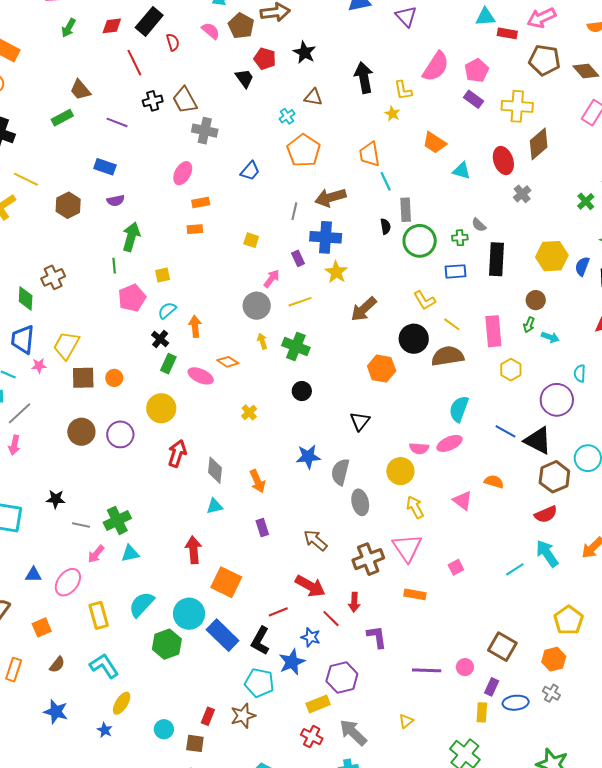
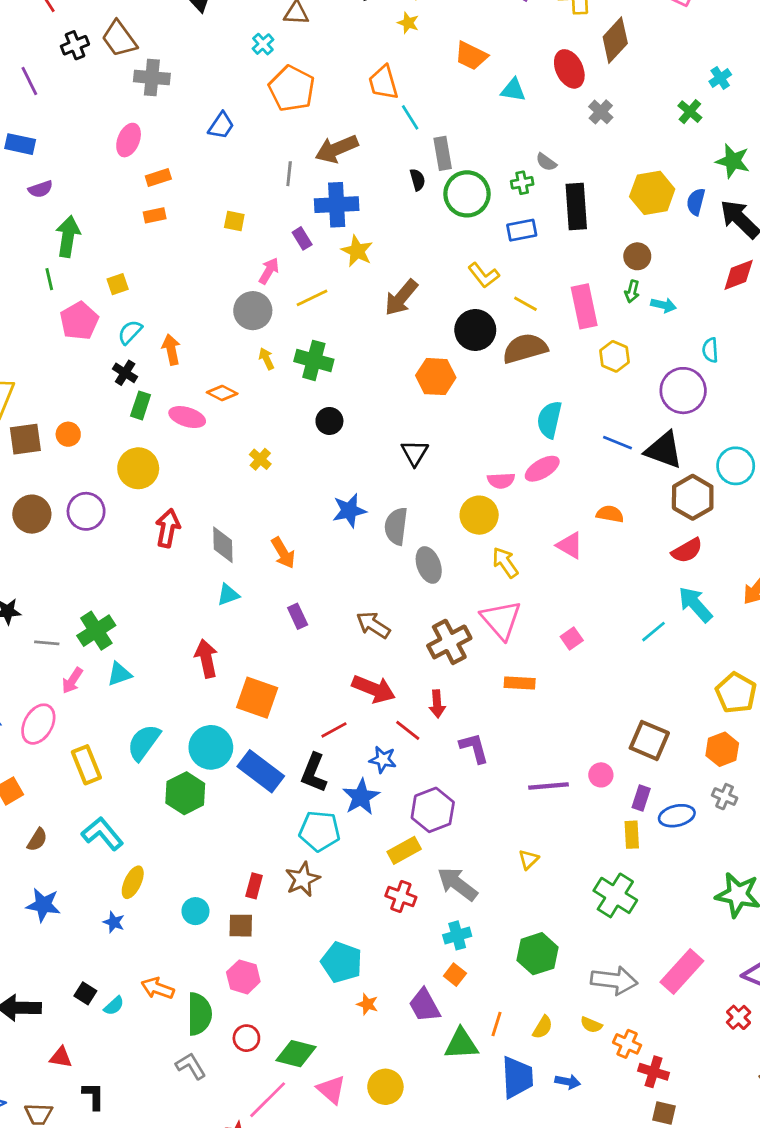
purple line: (117, 122) -> (29, 81), turned 50

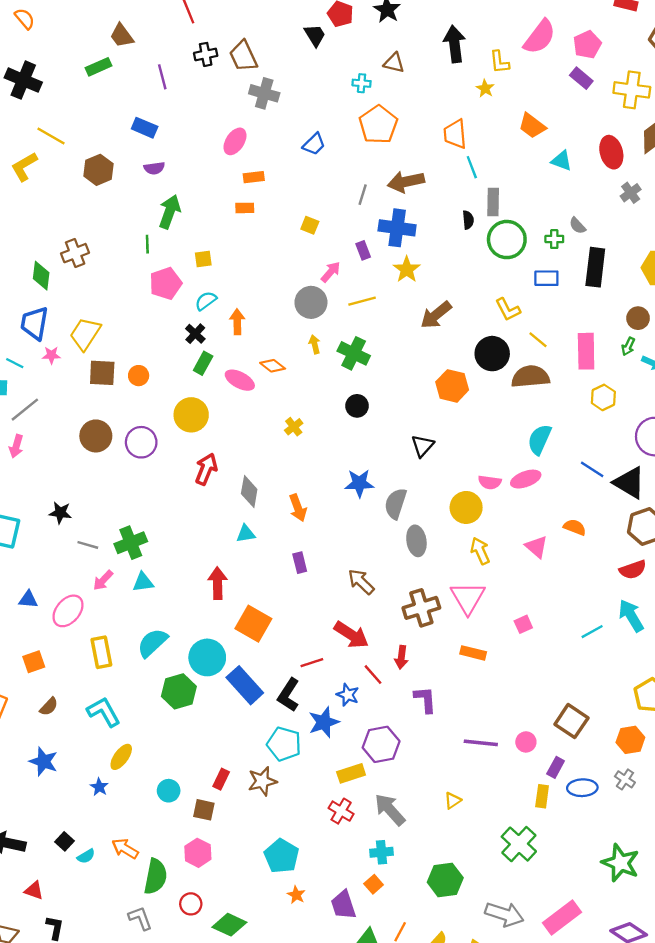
cyan cross: (263, 44) -> (362, 83), turned 36

